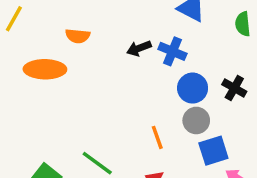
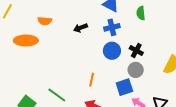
blue cross: (172, 51) -> (112, 27), moved, turned -35
gray circle: (196, 120) -> (136, 70), moved
orange line: (157, 137) -> (92, 80), turned 32

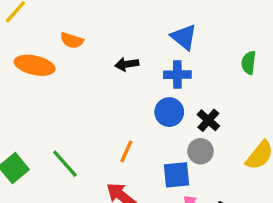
green semicircle: (141, 13) -> (249, 63), moved

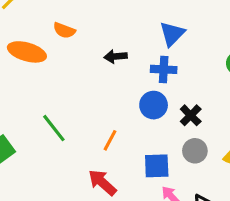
blue triangle: (184, 37) -> (172, 34), turned 32
gray circle: (200, 151) -> (195, 151), moved
green line: (65, 164) -> (54, 128), moved

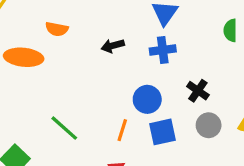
blue circle: (154, 105) -> (147, 99), moved
blue square: (157, 166) -> (162, 132), moved

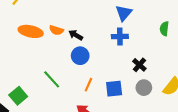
orange semicircle: (57, 29) -> (56, 30), moved
black arrow: (113, 46) -> (76, 35), moved, turned 40
blue circle: (147, 99) -> (80, 56), moved

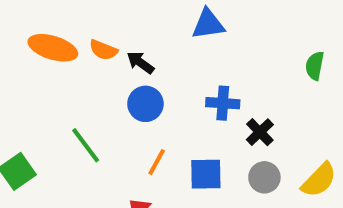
blue triangle: (124, 13) -> (208, 24), moved, turned 36
blue cross: (120, 36) -> (223, 103), moved

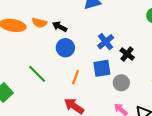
blue cross: (223, 103) -> (106, 42), turned -35
blue square: (206, 174) -> (102, 68), moved
gray circle: (264, 177) -> (121, 83), moved

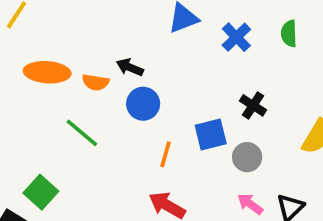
orange semicircle: (39, 23) -> (95, 82), moved
blue cross: (106, 42) -> (236, 37), moved
green line: (37, 74) -> (82, 133), moved

